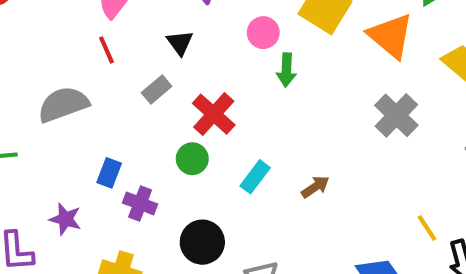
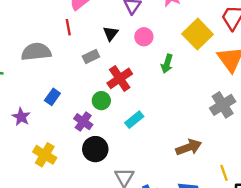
pink circle: (263, 33) -> (144, 37), moved
brown arrow: (315, 187) -> (189, 147), moved, size x1.5
purple cross: (140, 203) -> (83, 122), moved

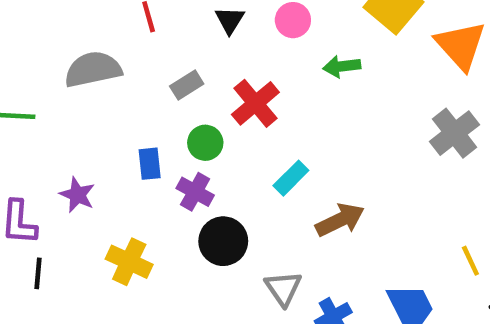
gray rectangle: (91, 57) -> (187, 85), moved
green arrow: (167, 64) -> (342, 66), turned 72
blue rectangle: (52, 97) -> (150, 164), moved, turned -35
green circle: (101, 101) -> (205, 143), moved
brown arrow: (189, 147) -> (340, 220), moved

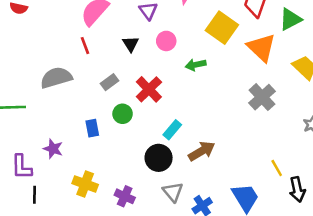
purple cross: (195, 192) -> (125, 196), moved
black circle: (223, 241) -> (159, 158), moved

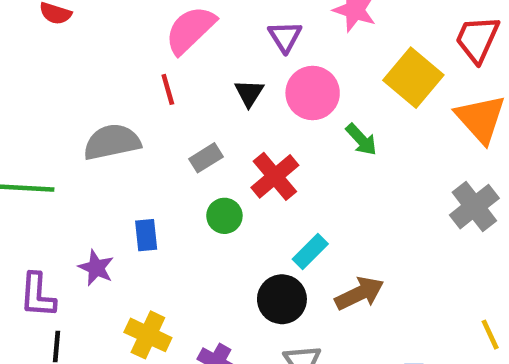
pink circle: (166, 41) -> (313, 93), size x1.5
green arrow: (196, 65) -> (361, 140), turned -126
blue rectangle: (92, 128) -> (146, 235), moved

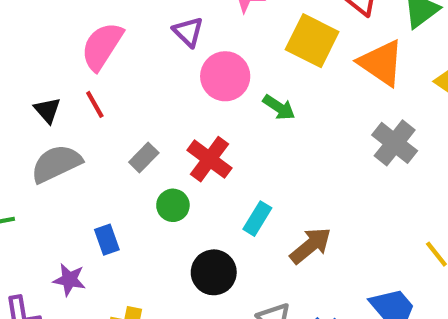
black triangle: (249, 93) -> (47, 110), moved
black circle: (282, 299) -> (214, 272), moved

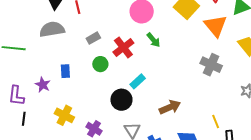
green arrow: (279, 107) -> (153, 40), moved
gray cross: (395, 143) -> (211, 65), turned -30
brown arrow: (311, 246) -> (170, 107), moved
black circle: (214, 272) -> (121, 100), moved

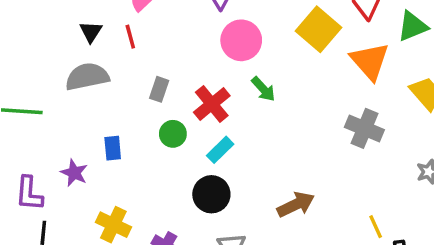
gray rectangle: (93, 38) -> (159, 89), turned -40
cyan rectangle: (138, 81) -> (220, 150), moved

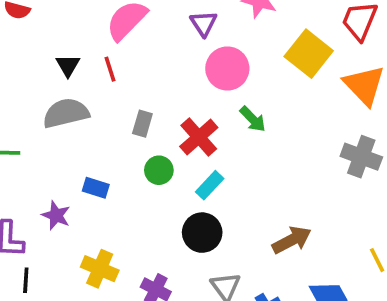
blue rectangle: (113, 148) -> (96, 188), turned -65

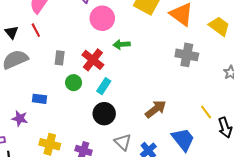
green arrow: (253, 119) -> (122, 44), turned 140

